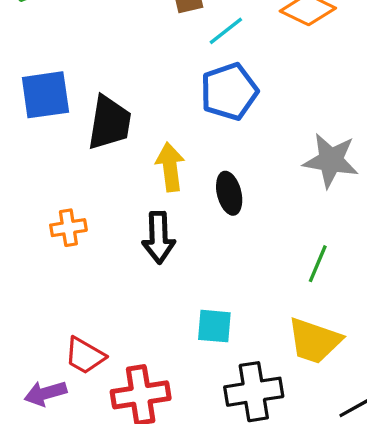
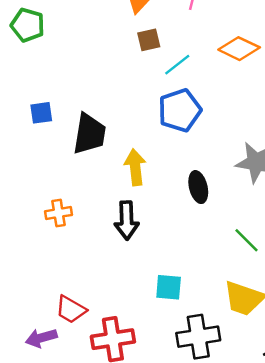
blue square: (45, 95) -> (41, 113), size x0.6
black ellipse: (229, 193) -> (198, 187), moved
green line: (318, 264) -> (246, 240), turned -68

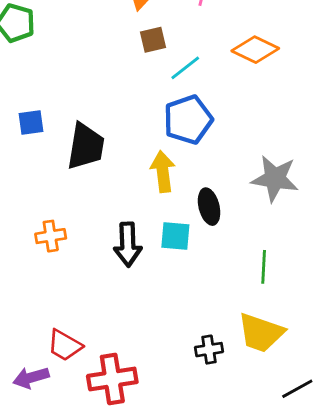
yellow arrow: (135, 167) -> (163, 172), moved
green line: (246, 240) -> (264, 267), turned 48
cyan square: (169, 287) -> (175, 236), moved
black cross: (198, 337) -> (209, 350), moved, size x0.6

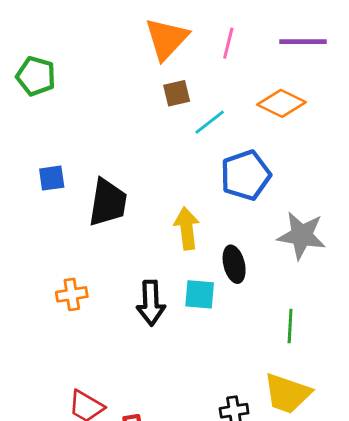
blue pentagon: (188, 120) -> (246, 175), moved

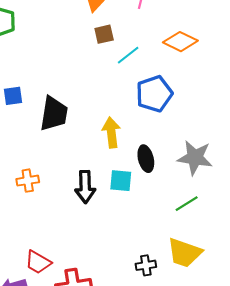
gray star: (302, 236) -> (195, 158), moved
green line: (290, 326) -> (187, 204), turned 55

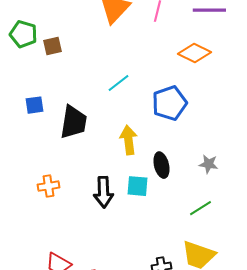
brown square: (104, 34) -> (52, 46), moved
cyan line: (128, 55) -> (118, 83), moved
gray star: (195, 158) -> (208, 164), size x0.6

